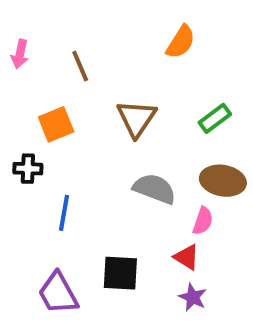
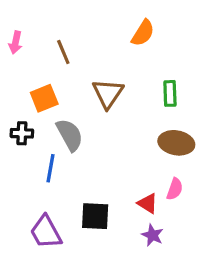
green rectangle: (215, 118) -> (170, 93), turned -55
gray semicircle: (155, 189) -> (70, 135), moved, turned 40
pink semicircle: (203, 221) -> (175, 189), moved

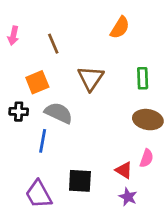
gray semicircle: (70, 135) -> (59, 113), turned -36

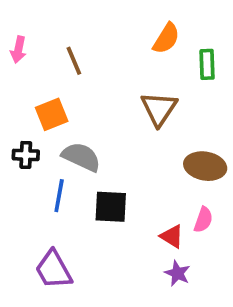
brown triangle: (91, 78) -> (159, 109), moved
green rectangle: (143, 78) -> (207, 64), moved
black square: (80, 181) -> (111, 207), moved

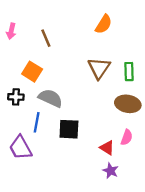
green rectangle: (207, 64) -> (129, 72), moved
orange square: (52, 114) -> (32, 72), turned -36
purple trapezoid: (54, 270) -> (21, 148), moved

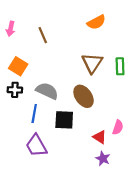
orange semicircle: (104, 24) -> (96, 22), turned 30
orange square: (32, 72) -> (18, 66), moved
brown ellipse: (128, 104) -> (84, 96), moved, turned 45
purple trapezoid: (21, 148) -> (36, 146), moved

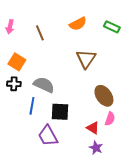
orange semicircle: (96, 22) -> (78, 24), moved
green rectangle: (120, 66) -> (112, 27), moved, turned -63
brown ellipse: (84, 96) -> (104, 96), moved
purple trapezoid: (36, 146) -> (48, 136), moved

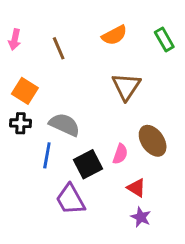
green rectangle: (112, 27) -> (164, 40), turned 35
black square: (60, 112) -> (88, 164), turned -30
pink semicircle: (110, 119) -> (120, 154), moved

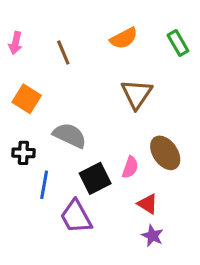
black cross: (21, 123) -> (23, 153), moved
blue line: (47, 155) -> (44, 185), moved

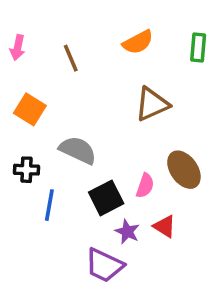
green rectangle: (178, 43) -> (198, 48), turned 35
brown triangle: (137, 94) -> (152, 104), turned 32
purple trapezoid: (76, 217) -> (104, 265), moved, turned -36
purple star: (152, 236) -> (127, 232), moved

